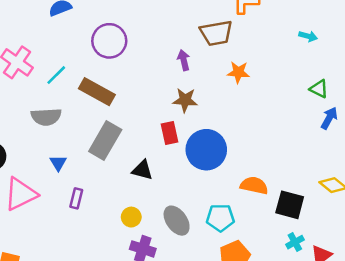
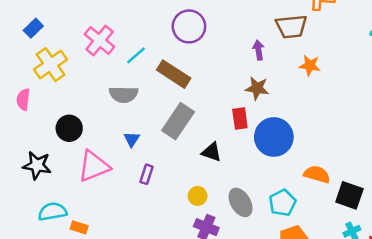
cyan pentagon: (220, 218) -> (283, 203), turned -30

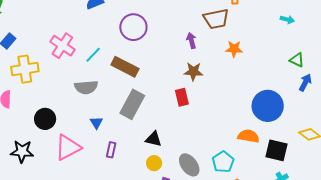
yellow cross: (51, 65) -> (25, 69), turned 32
blue circle: (274, 137) -> (268, 106), moved
black triangle: (212, 152) -> (154, 139), moved

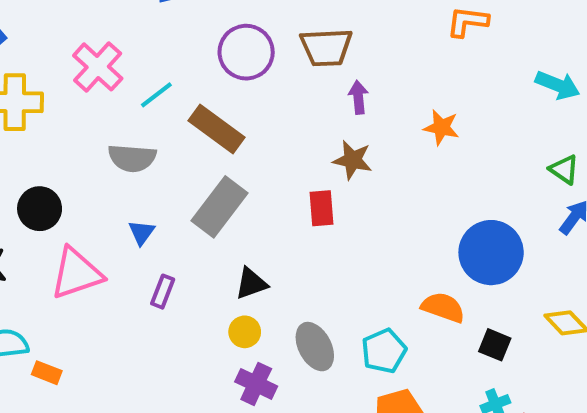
brown trapezoid: (216, 19) -> (326, 47), moved
cyan arrow: (287, 19) -> (558, 85), size x1.5
black triangle: (154, 139) -> (251, 283), turned -42
black square: (276, 150) -> (495, 345), size x0.7

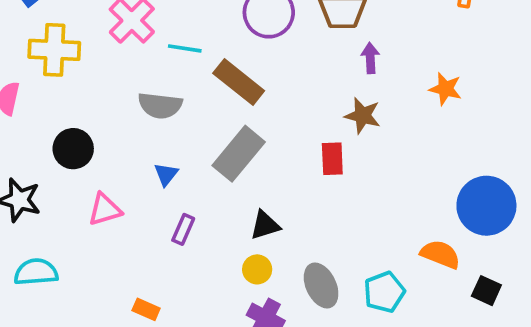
cyan line: (156, 95) -> (185, 48), turned 44
pink triangle: (76, 273) -> (105, 209), size x0.7
orange rectangle: (47, 373) -> (146, 309), moved

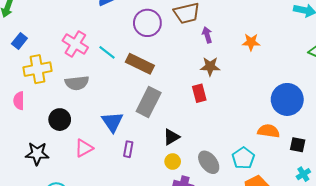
cyan line: (185, 48) -> (107, 52), turned 42
gray semicircle: (160, 105) -> (77, 83), moved
blue triangle: (166, 174) -> (112, 122), size x1.6

